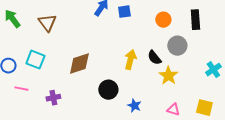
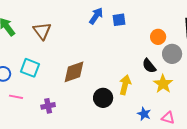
orange circle: (163, 20) -> (158, 37), moved
yellow arrow: (130, 60) -> (125, 85), moved
blue star: (134, 106) -> (144, 114), moved

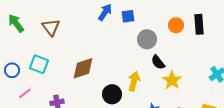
orange circle: (158, 37) -> (176, 25), moved
gray circle: (172, 54) -> (147, 39), moved
pink line: (16, 97) -> (25, 93), turned -48

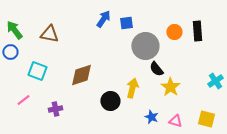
brown triangle: (51, 27) -> (49, 34), turned -42
gray circle: (147, 39) -> (145, 46), size x1.4
blue circle: (12, 70) -> (10, 52), moved

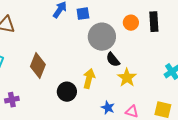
brown diamond: (81, 75) -> (38, 66), turned -50

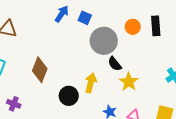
blue square: (83, 14) -> (85, 18), turned 32
purple cross: (12, 100) -> (14, 104), turned 32

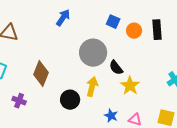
blue square: (85, 18) -> (113, 22), moved
gray circle: (104, 41) -> (93, 53), moved
purple cross: (14, 104) -> (19, 101), moved

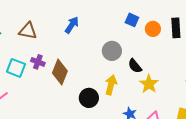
blue arrow: (63, 18) -> (72, 25), moved
gray circle: (93, 53) -> (112, 51), size x0.7
purple cross: (19, 101) -> (38, 62), moved

